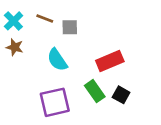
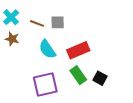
brown line: (45, 18) -> (37, 23), moved
red rectangle: (110, 61) -> (78, 50), moved

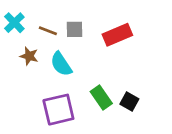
brown star: (12, 39) -> (29, 56), moved
red rectangle: (78, 50) -> (117, 35), moved

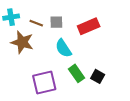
cyan cross: (14, 23) -> (11, 17), turned 35
brown star: (29, 56) -> (22, 42), size x1.6
cyan semicircle: (61, 64) -> (63, 48), moved

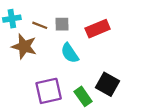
green rectangle: (76, 73) -> (83, 96), moved
black square: (98, 76) -> (108, 84), size x1.5

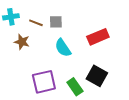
red rectangle: (98, 29) -> (98, 37), moved
brown star: (24, 46) -> (22, 42), size x0.7

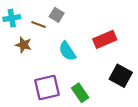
gray square: (56, 22) -> (57, 15), moved, turned 32
black square: (97, 76) -> (121, 76), moved

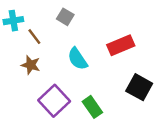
brown line: (38, 24) -> (34, 37), moved, turned 32
brown star: (23, 45) -> (31, 65), moved
purple square: (47, 88) -> (54, 101), turned -30

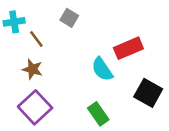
cyan semicircle: (78, 59) -> (102, 69), moved
purple square: (54, 101) -> (35, 107), moved

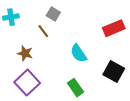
brown line: (36, 39) -> (43, 31), moved
red rectangle: (128, 48) -> (114, 28), moved

